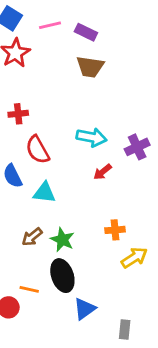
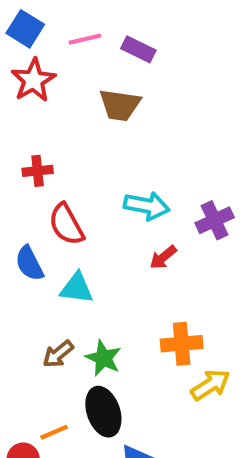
brown trapezoid: (90, 67) -> (120, 105), moved
orange cross: (115, 230) -> (182, 344), size x1.4
orange line: (29, 289) -> (54, 432), turned -36

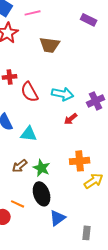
purple rectangle: (138, 49) -> (89, 20), moved
red semicircle: (66, 224) -> (30, 92), moved
orange line: (54, 432) -> (18, 204), turned 48

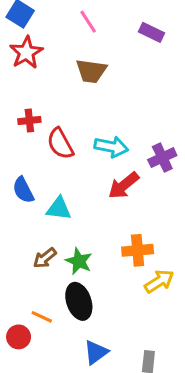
pink line: (33, 13) -> (88, 22), moved, turned 70
red arrow: (71, 119) -> (124, 185), size x1.5
blue triangle: (58, 218) -> (96, 352), moved

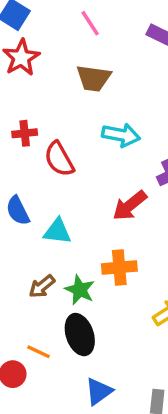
cyan arrow: (111, 147) -> (121, 135), moved
orange cross: (138, 250) -> (119, 267), moved

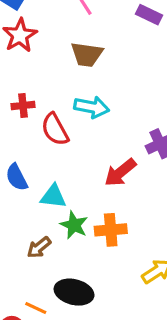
cyan arrow: (121, 135) -> (92, 107), moved
green star: (80, 290) -> (74, 225), moved
black ellipse: (80, 335) -> (74, 292), turned -57

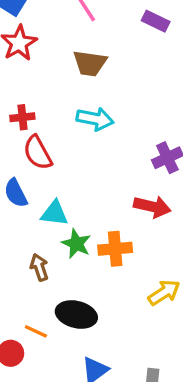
red semicircle: (55, 129) -> (38, 153), moved
red arrow: (120, 172) -> (152, 207), moved, turned -128
brown arrow: (39, 247) -> (39, 267), turned 110

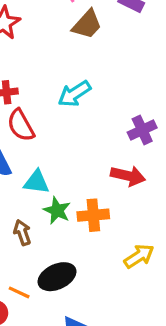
brown trapezoid: (90, 63) -> (87, 24), moved, turned -56
cyan arrow: (95, 119) -> (74, 94), turned 136
black ellipse: (76, 314) -> (57, 277), turned -39

